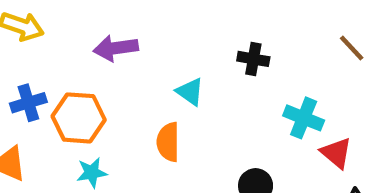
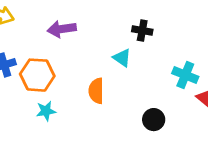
black cross: (253, 59) -> (142, 30), moved
cyan triangle: (190, 92) -> (122, 58), moved

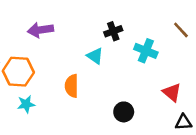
black cross: (142, 30) -> (113, 31), turned -30
cyan cross: (185, 75) -> (146, 51), moved

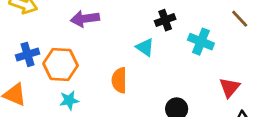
red triangle: (172, 92) -> (230, 87), turned 30

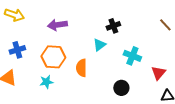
cyan cross: (201, 42) -> (132, 56), moved
cyan triangle: (145, 47) -> (99, 45), turned 48
orange hexagon: (61, 65) -> (53, 57), moved

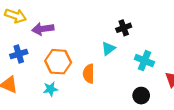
purple arrow: (57, 25) -> (43, 29), moved
black circle: (121, 88) -> (141, 96), moved

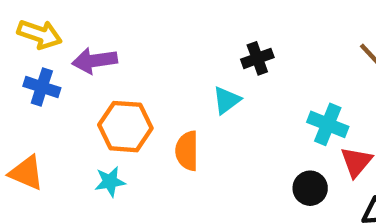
blue cross: (19, 54) -> (42, 87), moved, turned 35
cyan cross: (144, 61) -> (328, 124), moved
black circle: (141, 96) -> (310, 188), moved

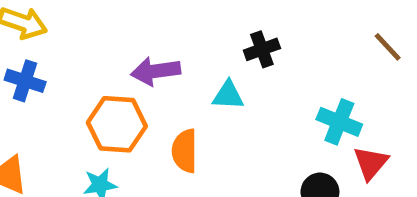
purple arrow: (95, 61) -> (156, 71), moved
cyan triangle: (227, 100) -> (228, 95), turned 40

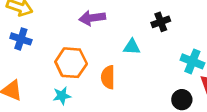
black cross: (262, 49) -> (161, 22), moved
purple arrow: (156, 71) -> (92, 18), moved

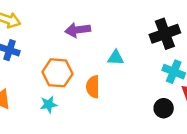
black cross: (161, 22) -> (165, 34), moved, size x1.6

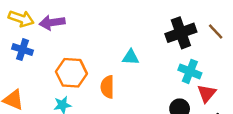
purple arrow: (78, 30) -> (52, 23), moved

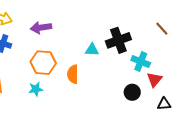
purple arrow: (52, 23) -> (41, 28), moved
black cross: (181, 33) -> (118, 40), moved

